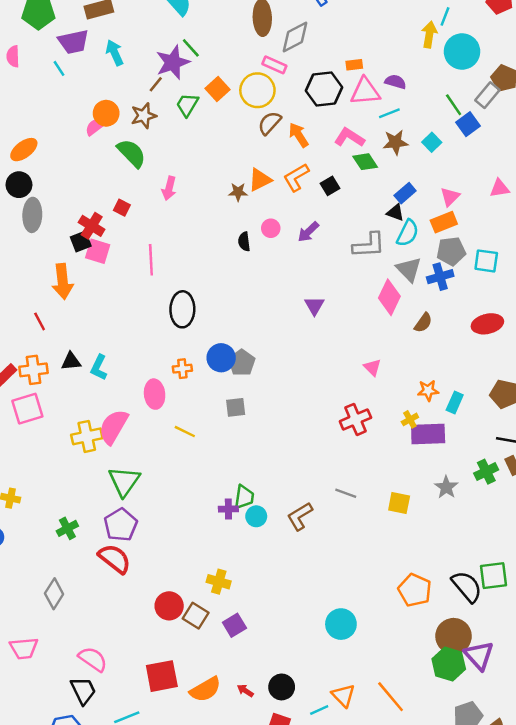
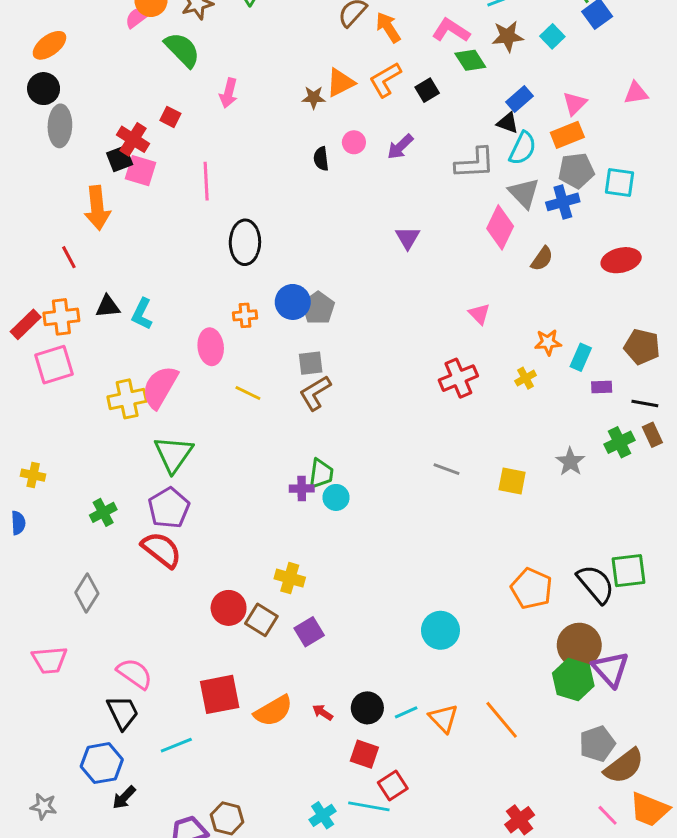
purple rectangle: (428, 434) -> (602, 387), moved, size x0.5
brown L-shape: (300, 516) -> (315, 393), moved
cyan line: (319, 710) -> (406, 712), moved

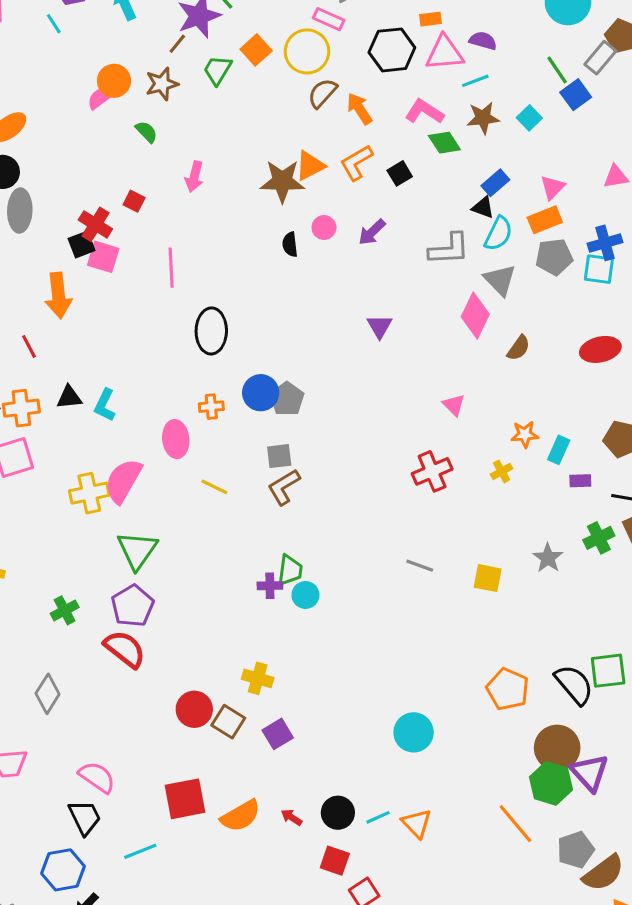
green semicircle: (182, 50) -> (146, 132), size x0.6
brown star: (314, 98) -> (282, 181), size x1.8
blue cross: (563, 202) -> (605, 243), moved
orange line: (502, 720) -> (515, 824), moved

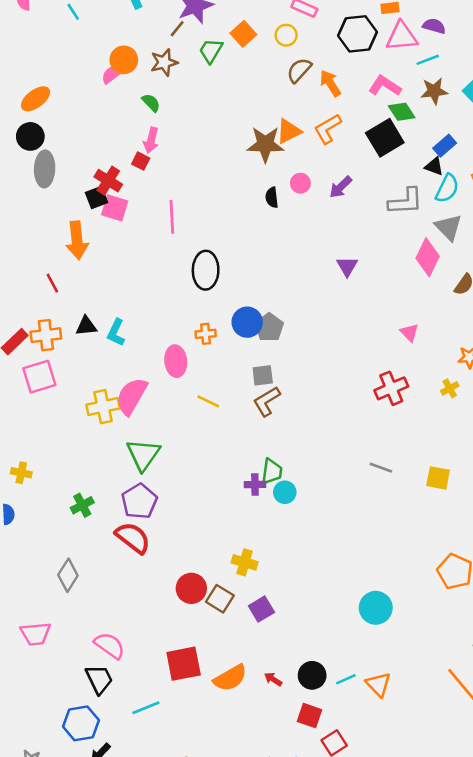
yellow circle: (307, 51) -> (286, 35), size x0.6
black square: (400, 173) -> (385, 138), moved, size x1.8
pink arrow: (194, 177) -> (151, 140), moved

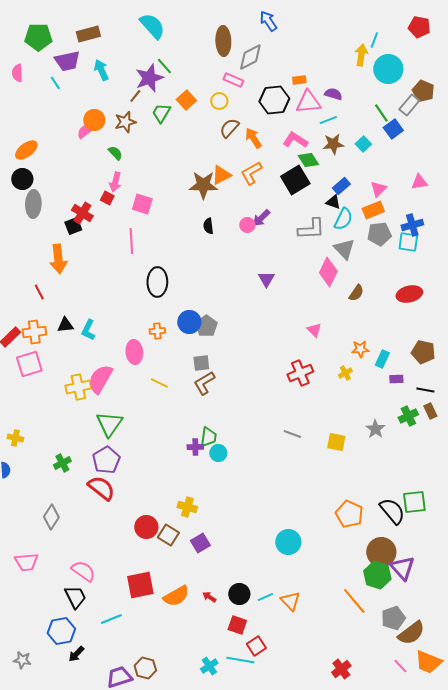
pink circle: (300, 183) -> (247, 225), moved
pink square: (115, 208) -> (142, 204), moved

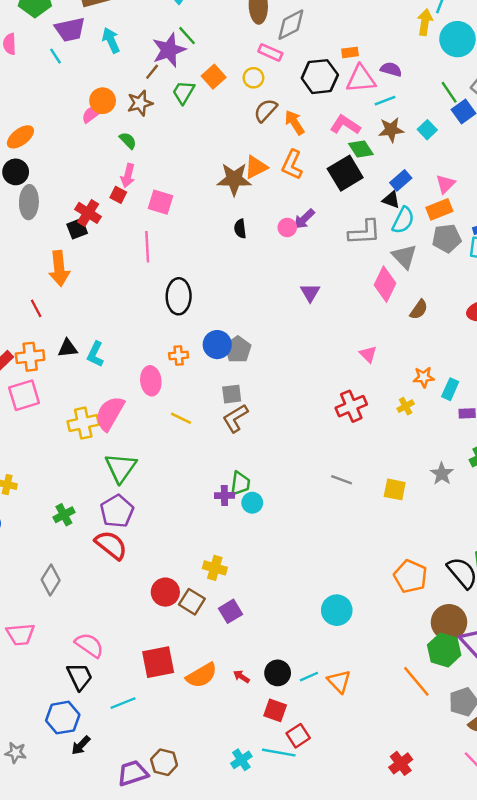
orange L-shape: (251, 173) -> (292, 165), turned -35

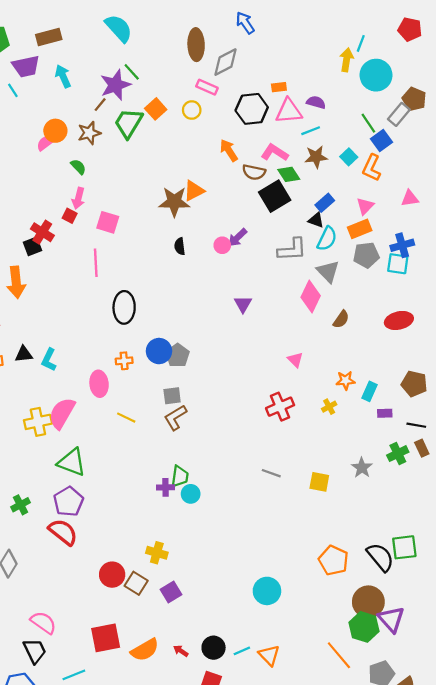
green trapezoid: (183, 92) -> (128, 123), size x1.4
brown semicircle: (266, 110) -> (254, 172), moved, turned -120
orange L-shape: (292, 165) -> (372, 168), moved
green triangle: (121, 468) -> (72, 462), turned -44

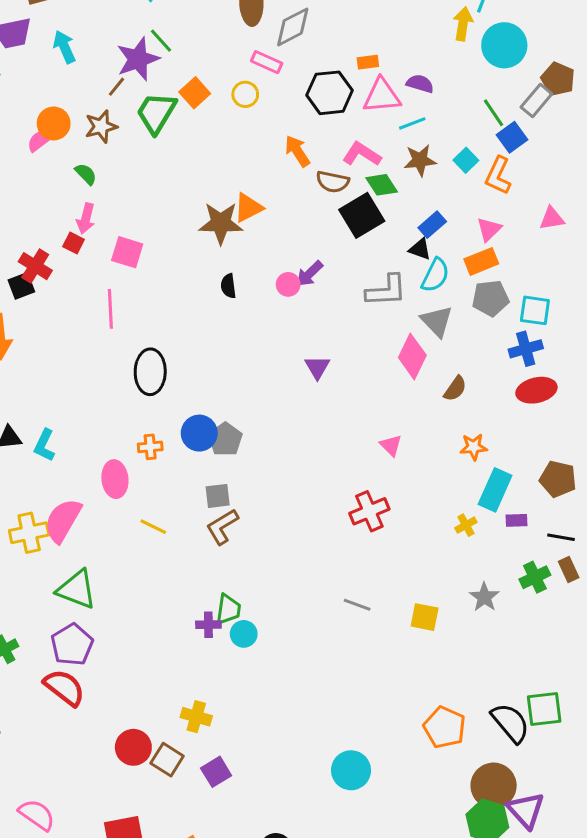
blue cross: (402, 245) -> (526, 349), moved
orange star: (345, 380) -> (474, 447), moved
cyan rectangle: (369, 391) -> (495, 490), size x1.5
yellow cross: (329, 407) -> (466, 525), moved

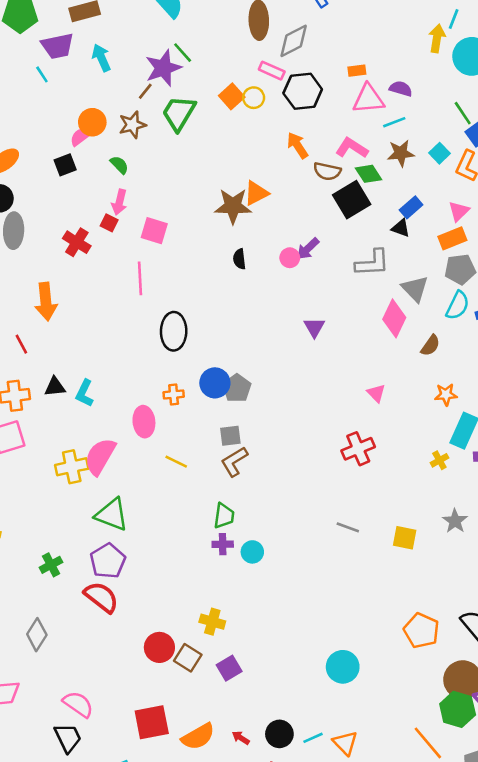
orange square: (195, 93) -> (232, 96), moved
black hexagon: (330, 93) -> (303, 91), moved
cyan semicircle: (435, 275) -> (458, 305), moved
black square: (21, 286) -> (65, 165), moved
green trapezoid: (228, 609) -> (224, 516), moved

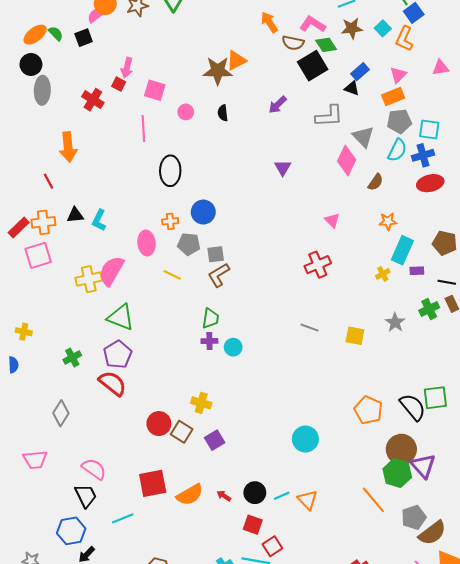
green semicircle: (119, 165) -> (56, 34), moved
pink circle: (290, 258) -> (186, 112), moved
gray pentagon: (237, 388) -> (189, 244), moved, turned -30

